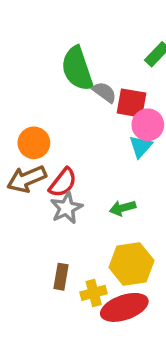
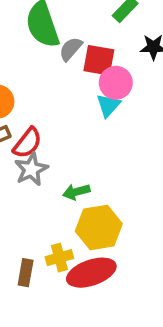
gray semicircle: (104, 92) -> (71, 49), turned -85
green arrow: (122, 208) -> (76, 192), moved
brown rectangle: (61, 277) -> (26, 273), moved

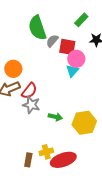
gray star: (31, 169) -> (31, 105), turned -30
green arrow: (76, 192) -> (55, 117), turned -152
yellow hexagon: (99, 227) -> (84, 123), moved

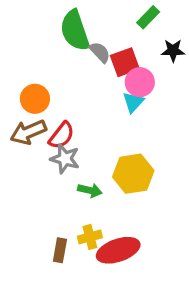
gray semicircle: (52, 41) -> (100, 52), turned 96
red square: (67, 47) -> (125, 62), turned -30
green arrow: (55, 117) -> (90, 190), moved
yellow hexagon: (84, 123) -> (133, 174), moved

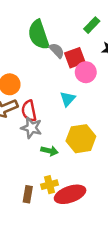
cyan triangle: (133, 102) -> (68, 99), moved
red semicircle: (62, 135) -> (29, 111), turned 130

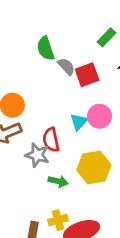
green semicircle: (39, 35) -> (46, 48), size x0.7
pink circle: (86, 72) -> (100, 116), moved
red semicircle: (29, 111) -> (51, 140), moved

